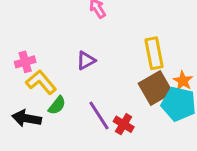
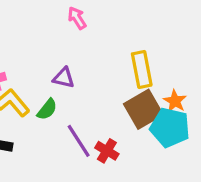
purple triangle: (86, 60) -> (64, 78), turned 42
green semicircle: (57, 105) -> (47, 109), moved

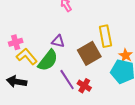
green semicircle: (47, 109) -> (48, 60), size x1.6
brown square: (143, 109) -> (89, 53), moved

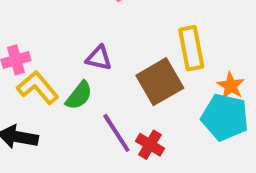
green semicircle: (48, 60) -> (79, 95), size x0.7

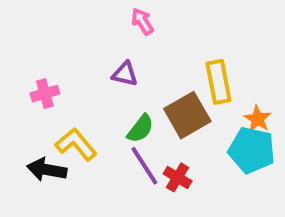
purple triangle: (99, 58) -> (125, 74), moved
yellow L-shape: (38, 88) -> (76, 144), moved
green semicircle: (79, 95) -> (140, 129), moved

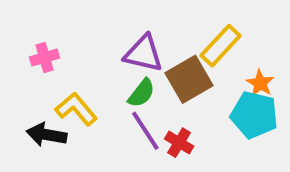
purple triangle: (125, 74) -> (143, 54), moved, size x1.5
yellow rectangle: (218, 82) -> (221, 46), turned 54

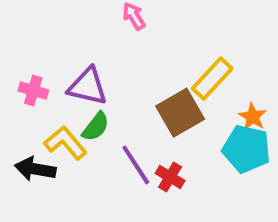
purple triangle: (143, 54) -> (88, 86), moved
pink cross: (45, 58) -> (33, 91), turned 32
green semicircle: (141, 93) -> (96, 127), moved

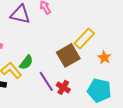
purple triangle: (88, 86) -> (20, 14), moved
cyan pentagon: (246, 149) -> (99, 90), moved

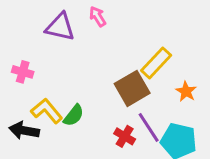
green semicircle: (26, 62) -> (74, 115), moved
purple line: (46, 81) -> (149, 127), moved

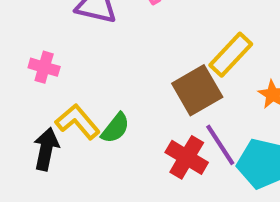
black arrow: (24, 130) -> (46, 149), turned 92
red cross: (125, 136) -> (187, 157), size x1.4

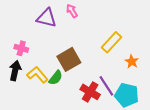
brown square: (197, 90) -> (69, 59), moved
black arrow: (46, 149) -> (15, 71), moved

